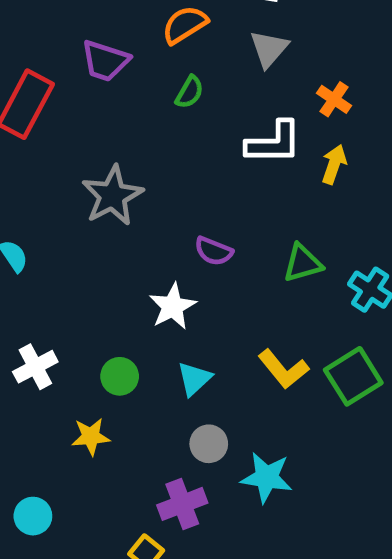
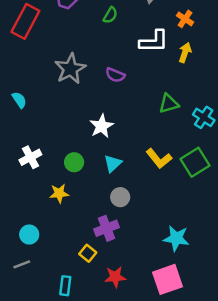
purple semicircle: (214, 251) -> (115, 75), moved
cyan star: (267, 477) -> (176, 238), moved

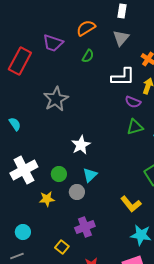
purple semicircle: (115, 75) -> (133, 102), moved
white cross: (30, 157) -> (24, 170), size x1.5
yellow L-shape: (159, 159) -> (131, 204), moved
gray circle: (120, 197) -> (77, 192), moved
yellow square: (88, 253) -> (62, 247), moved

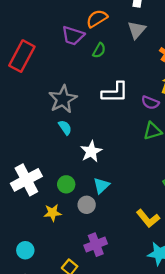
purple trapezoid: (53, 43) -> (73, 36), moved
white L-shape: (123, 77) -> (115, 92), moved
cyan semicircle: (15, 124) -> (65, 128), moved

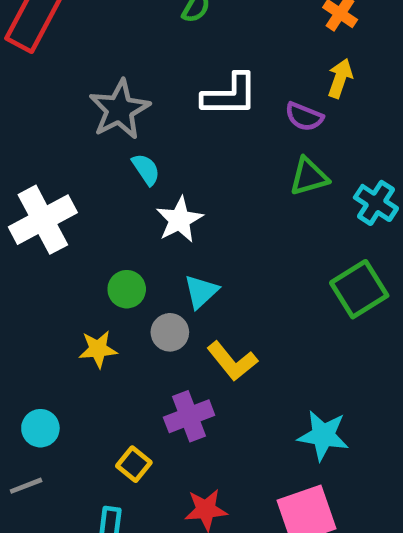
cyan semicircle: (65, 128) -> (146, 169), moved
white cross: (26, 180) -> (43, 220), moved
yellow L-shape: (148, 218) -> (232, 361), moved

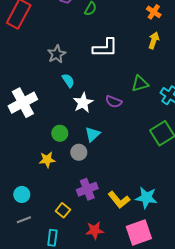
gray star: (120, 109) -> (57, 54), size x0.7
purple semicircle: (304, 117) -> (114, 102), moved
yellow L-shape: (232, 361) -> (119, 200), moved
gray line: (26, 486) -> (24, 220), moved

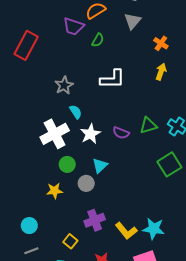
green triangle: (140, 84) -> (148, 125), moved
white cross: (23, 103) -> (55, 134), moved

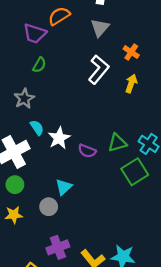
green semicircle: (98, 40) -> (39, 65), moved
white L-shape: (113, 79) -> (99, 70), moved, turned -50
white star: (90, 134) -> (59, 138), moved
green circle: (67, 164) -> (15, 185), moved
green square: (169, 164) -> (135, 172), moved

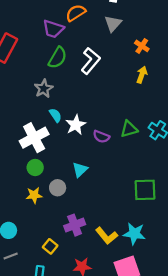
green semicircle: (39, 65) -> (58, 58), size x1.5
white L-shape: (99, 70) -> (91, 61), moved
green square: (135, 172) -> (145, 190), moved, turned 30
gray circle: (49, 207) -> (58, 188), moved

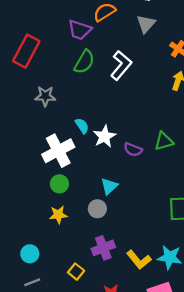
gray star: (44, 89) -> (45, 96), moved, turned 30
gray circle: (58, 188) -> (97, 209), moved

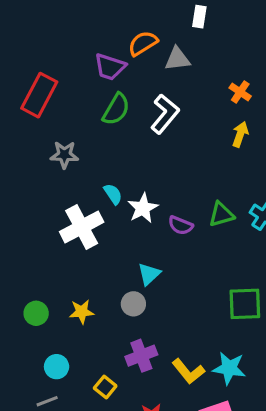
gray triangle: (146, 24) -> (177, 59), moved, turned 42
green circle: (59, 184) -> (36, 313), moved
cyan circle: (30, 254) -> (57, 367), moved

